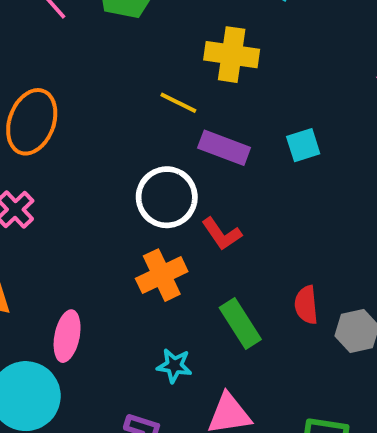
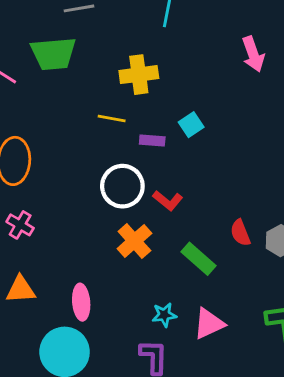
cyan square: (303, 145) -> (191, 125), moved
purple rectangle: (224, 148) -> (152, 140), size x0.7
cyan star: (174, 366) -> (164, 315), moved

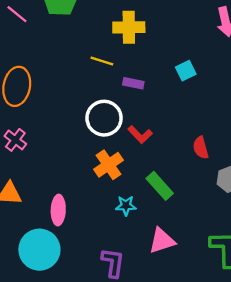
cyan square: (191, 125) -> (186, 71), moved
red semicircle: (240, 233) -> (201, 148), moved
cyan star: (164, 315) -> (126, 206), moved

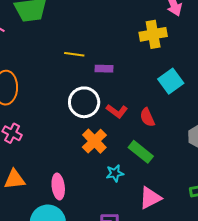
yellow cross: (129, 27) -> (153, 34), moved
cyan square: (186, 71) -> (171, 81), moved, size x1.4
red semicircle: (201, 148) -> (147, 117), moved

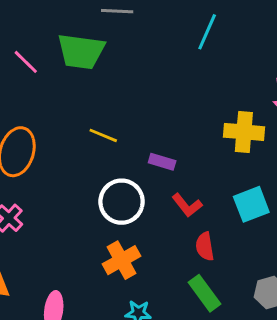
yellow line: (74, 54) -> (103, 135), moved
red L-shape: (117, 111) -> (187, 205), moved
green rectangle: (141, 152) -> (204, 293), moved

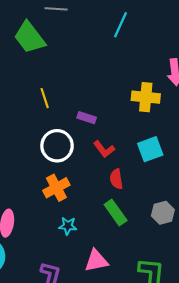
green trapezoid: (81, 51) -> (30, 37), turned 44
yellow line: (103, 135) -> (45, 98), turned 48

